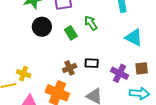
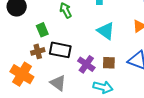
green rectangle: (71, 33) -> (42, 30), moved
black rectangle: (92, 63) -> (60, 50), size x1.5

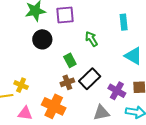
black rectangle: (60, 50) -> (90, 79), turned -50
gray triangle: (58, 83) -> (101, 113), moved, turned -42

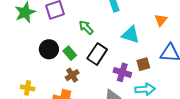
black circle: (42, 39) -> (49, 49), moved
black rectangle: (90, 79) -> (97, 54), moved

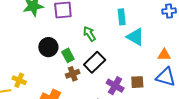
orange triangle: (161, 20) -> (164, 55), moved, turned 40
cyan triangle: (131, 35) -> (135, 37), moved
brown cross: (72, 75) -> (73, 74), moved

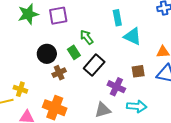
green rectangle: (68, 55) -> (74, 52), moved
brown cross: (73, 74) -> (59, 73), moved
brown square: (137, 82) -> (138, 71), moved

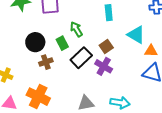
cyan triangle: (133, 36) -> (136, 35), moved
brown square: (138, 71) -> (106, 46), moved, turned -32
purple cross: (116, 87) -> (104, 66), moved

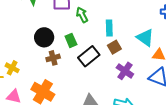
cyan rectangle: (109, 13) -> (109, 28), moved
green arrow: (76, 29) -> (82, 15), moved
purple cross: (104, 66) -> (125, 71), moved

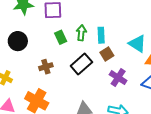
green arrow: (82, 15) -> (81, 33), moved, turned 35
black circle: (44, 37) -> (18, 41), moved
green rectangle: (71, 40) -> (61, 37), moved

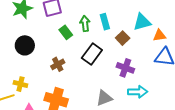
cyan triangle: (137, 44) -> (142, 22), turned -36
brown square: (107, 54) -> (123, 38), moved
purple cross: (118, 78) -> (125, 68), moved

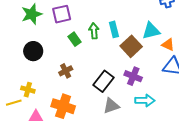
orange triangle: (159, 35) -> (168, 45), turned 32
brown square: (123, 38) -> (131, 46), size x1.5
black rectangle: (92, 54) -> (103, 81), moved

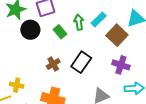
cyan rectangle: (114, 29) -> (99, 20), turned 63
black circle: (33, 51) -> (30, 30), moved
black rectangle: (103, 81) -> (81, 62), moved

